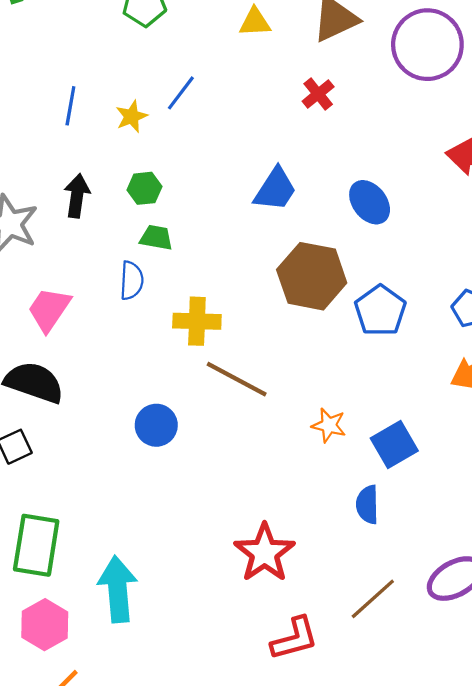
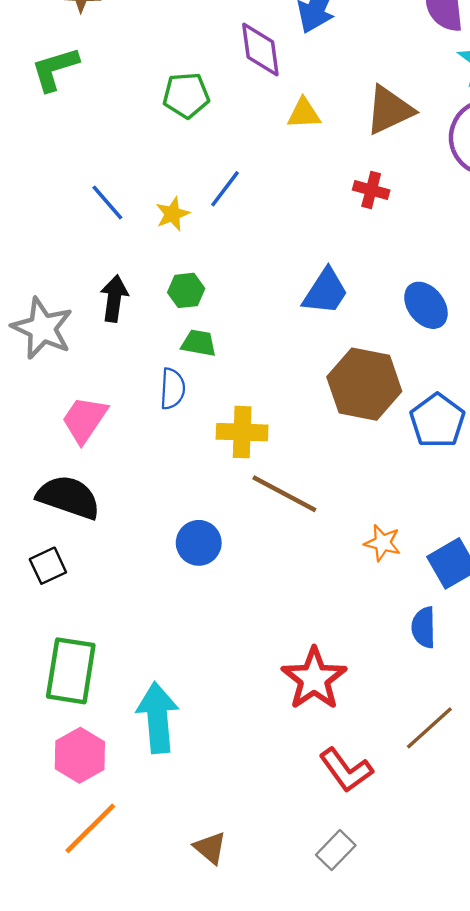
red cross: (318, 94) -> (371, 190), turned -36
blue line: (70, 106) -> (107, 203), turned -51
red L-shape: (295, 639) -> (346, 770), turned 69

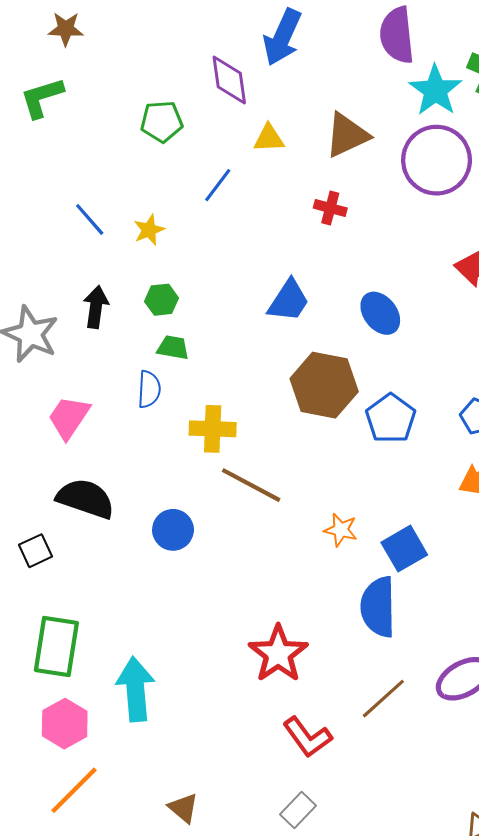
blue line: (225, 189) -> (218, 185), moved
black semicircle: (69, 497) -> (86, 499), moved
blue semicircle: (424, 627) -> (378, 607), size x1.6

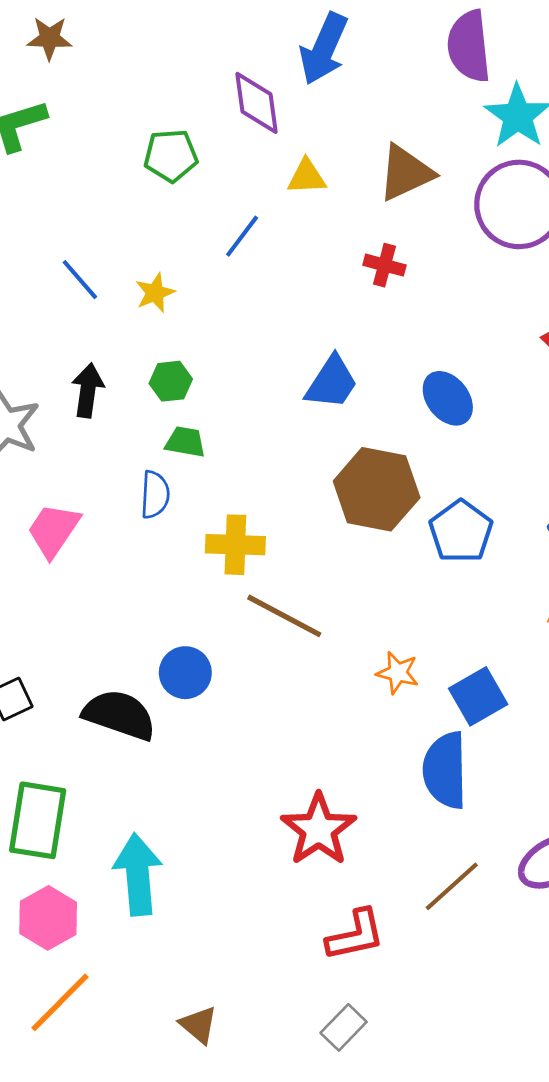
black semicircle: (86, 499) -> (119, 715), moved
red L-shape: (307, 737) -> (355, 935), turned -66

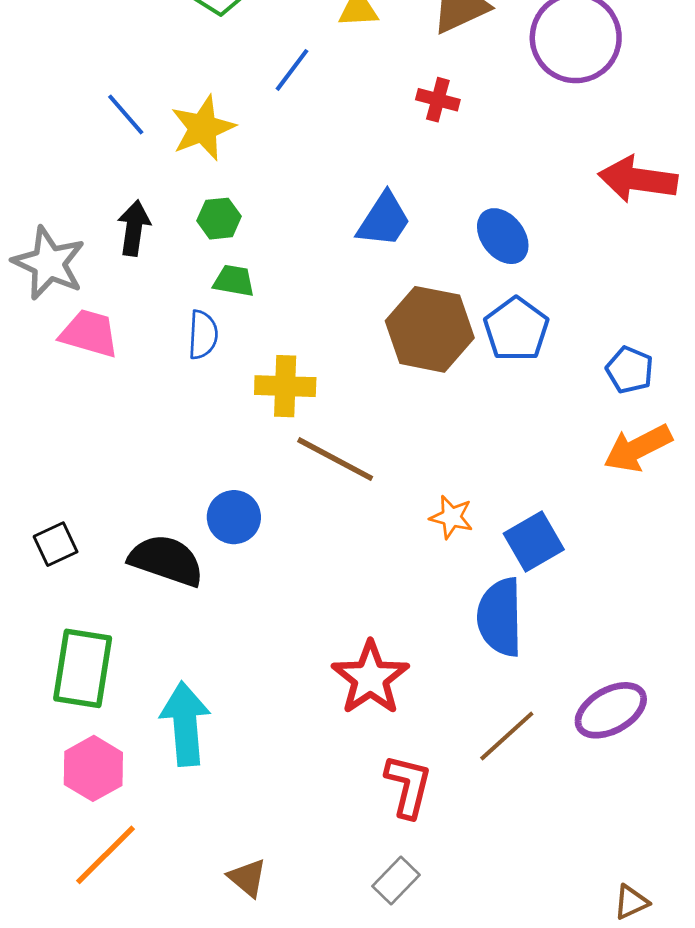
yellow star: (155, 293) -> (203, 128), size x1.6
pink trapezoid: (53, 530) -> (89, 333), moved, turned 72
blue pentagon: (461, 532) -> (516, 329), moved
red L-shape: (355, 935) -> (408, 786), turned -64

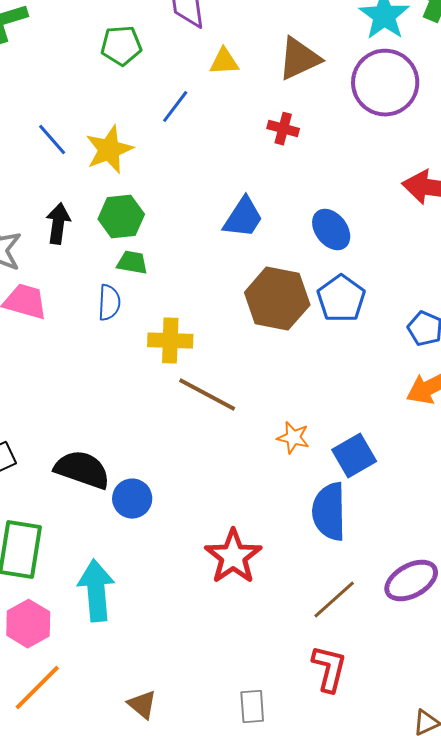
green hexagon: (219, 219) -> (121, 217), size x1.4
blue circle: (234, 517) -> (132, 499), moved
red L-shape: (408, 786) -> (329, 669), moved
gray rectangle: (396, 881) -> (252, 707), turned -48

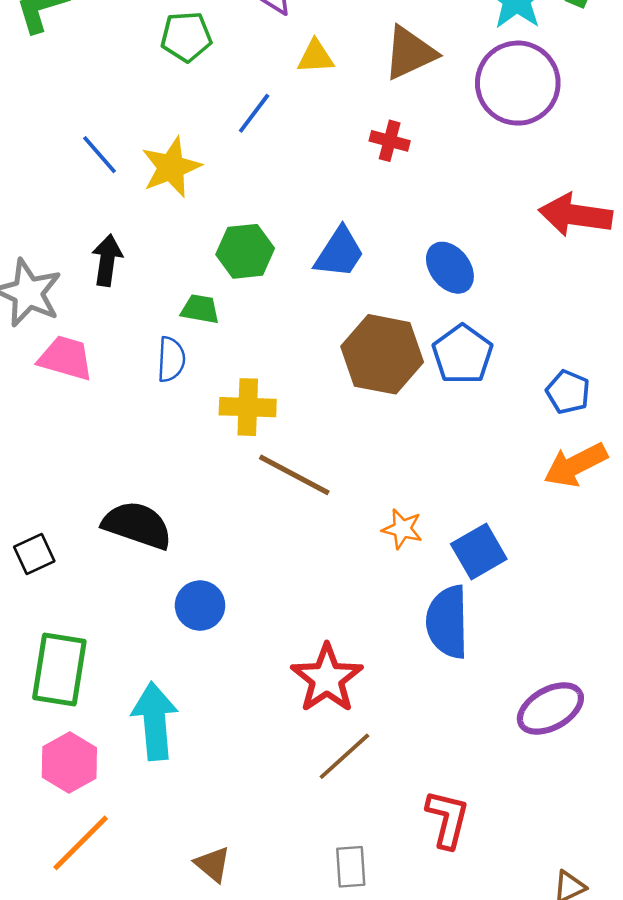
green hexagon: (121, 217) -> (245, 251), moved
black semicircle: (82, 470) -> (137, 525), moved
brown line: (334, 600) -> (344, 756), moved

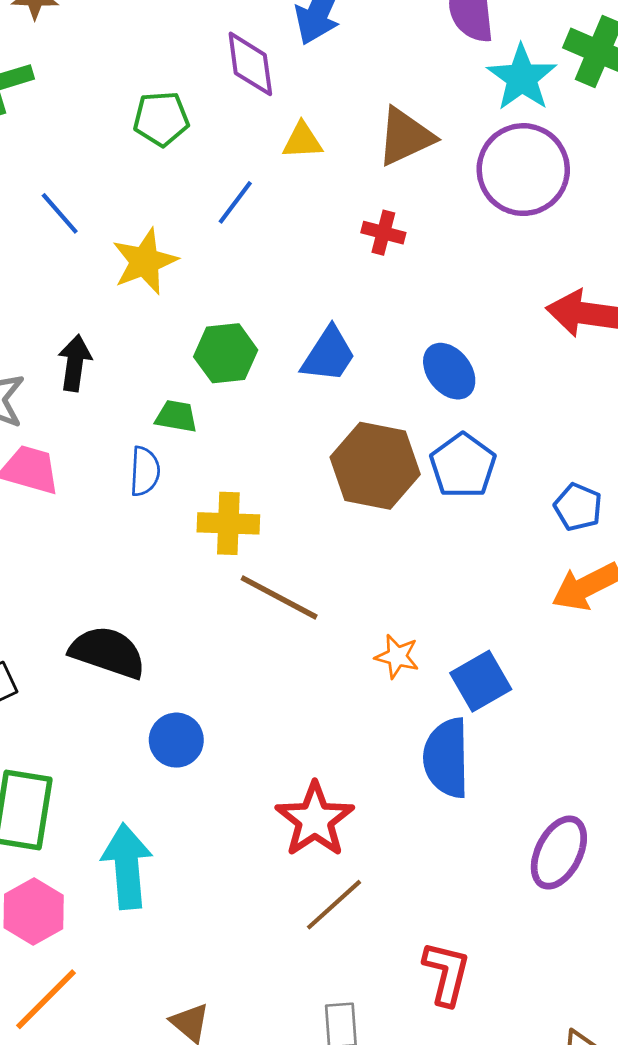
blue line: (100, 155) -> (60, 213), moved
purple ellipse: (550, 709) -> (559, 853), turned -34

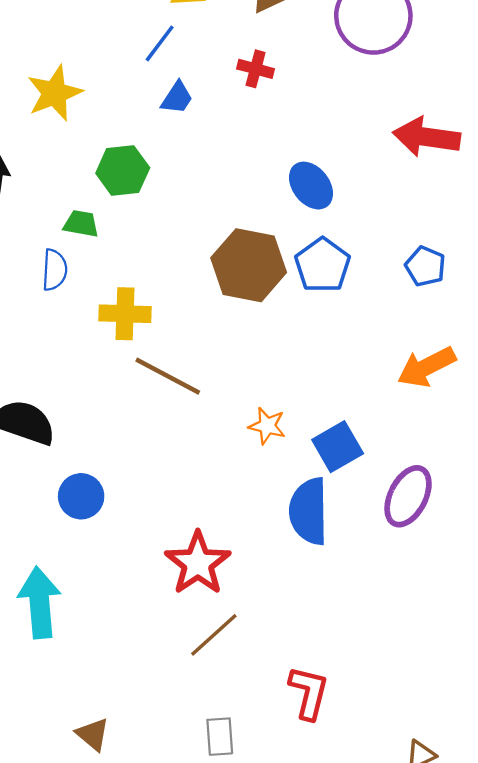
blue line: (235, 202) -> (160, 43), moved
blue trapezoid: (329, 355) -> (177, 98), moved, size x0.7
blue pentagon: (578, 507) -> (425, 266), moved
purple ellipse: (559, 853) -> (408, 496), moved

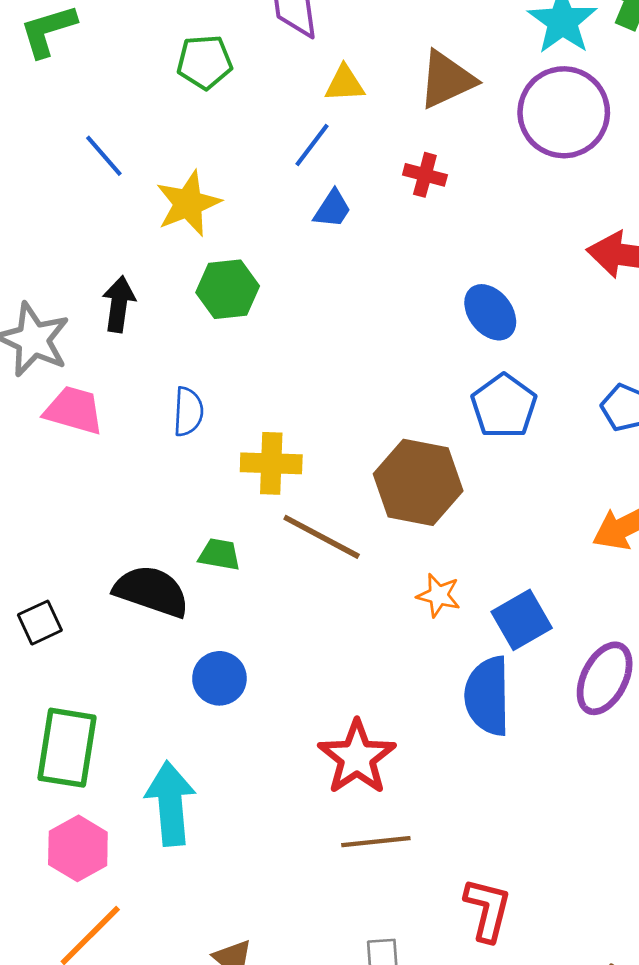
green hexagon: (123, 171) -> (228, 289), moved
green trapezoid: (81, 224) -> (219, 555), moved
brown hexagon: (249, 265) -> (418, 482), moved
brown line: (214, 635) -> (376, 842), turned 36

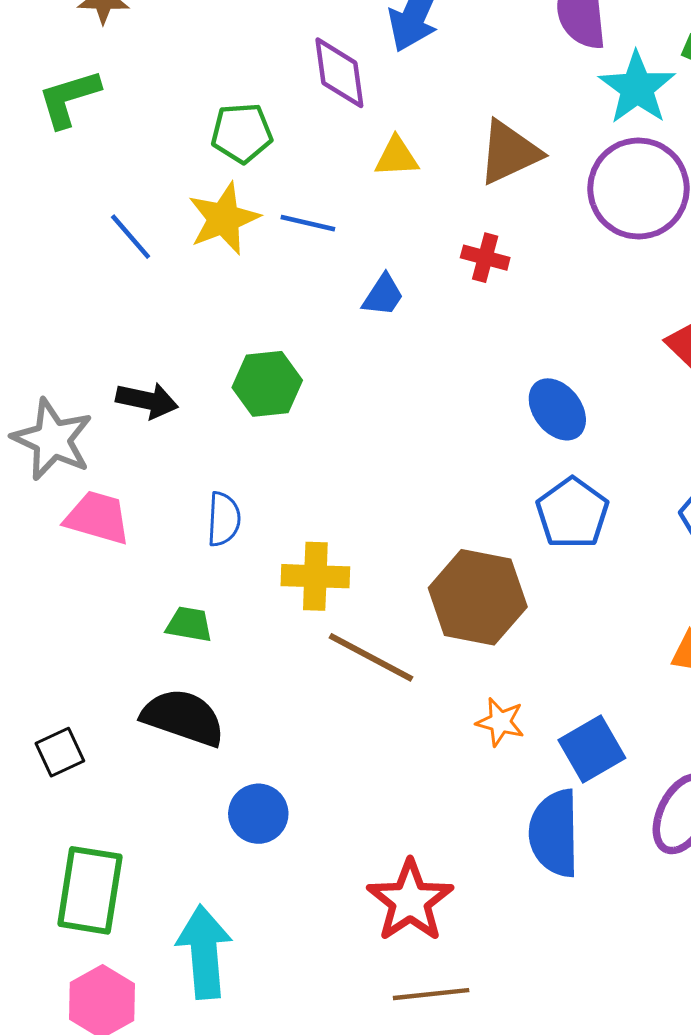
blue line: (312, 145) -> (308, 223), moved, turned 66
yellow star: (188, 203) -> (224, 219), moved
black arrow: (119, 304) -> (147, 400), turned 94
green trapezoid: (219, 555) -> (189, 624), moved

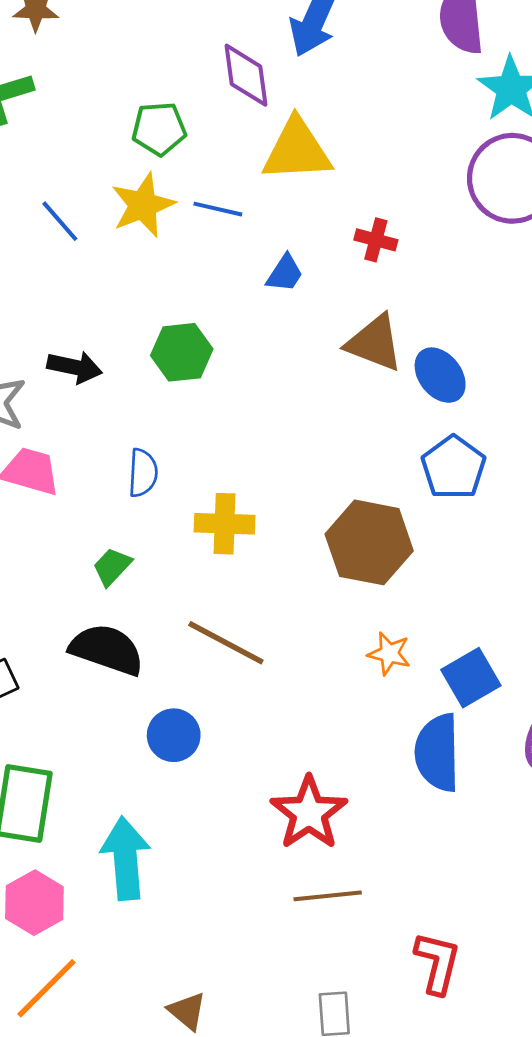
brown triangle: (509, 152) -> (374, 343), moved, turned 46
yellow triangle: (397, 157) -> (297, 150), size x1.8
green trapezoid: (189, 624) -> (112, 567), turned -57
brown line: (371, 657) -> (226, 643), moved

